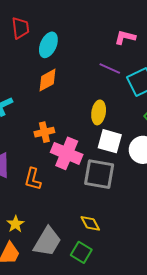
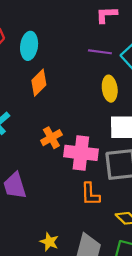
yellow ellipse: (99, 112) -> (110, 89), moved
orange L-shape: (33, 179) -> (90, 194), moved

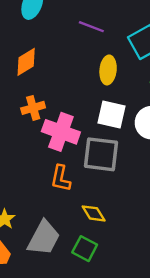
purple line: (100, 52) -> (91, 27), moved
orange diamond: (39, 83) -> (26, 62), moved

